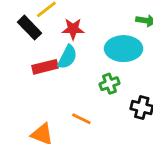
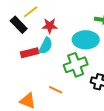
green cross: (109, 84) -> (76, 65), size x1.6

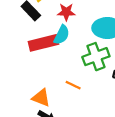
red rectangle: (30, 53) -> (43, 43), size x1.4

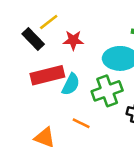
cyan semicircle: (62, 35) -> (71, 84), moved

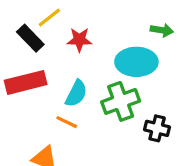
red rectangle: (47, 75) -> (26, 82), moved
orange line: (81, 123) -> (67, 122), moved

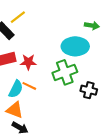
red star: (79, 40) -> (28, 62), moved
cyan semicircle: (76, 94) -> (16, 89), moved

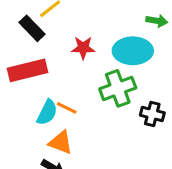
red star: (28, 62) -> (83, 48), moved
orange triangle: (15, 110) -> (61, 143), moved

